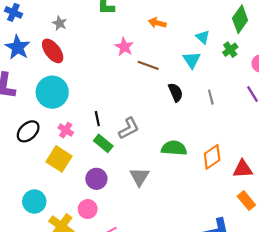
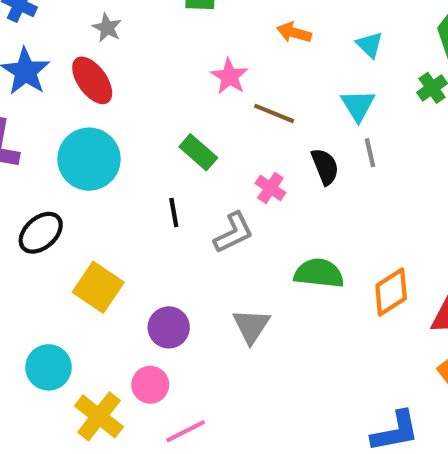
cyan triangle: (203, 37) -> (370, 45), moved
gray line: (211, 97) -> (370, 153), moved
pink cross: (66, 130) -> (270, 188), moved
green rectangle: (103, 143) -> (198, 152), moved

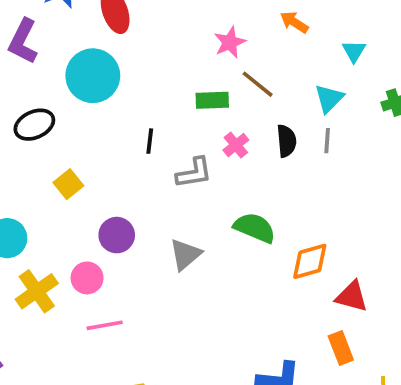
green rectangle: (198, 152) -> (212, 100), moved, turned -60
yellow square: (98, 287) -> (68, 184), size x0.7

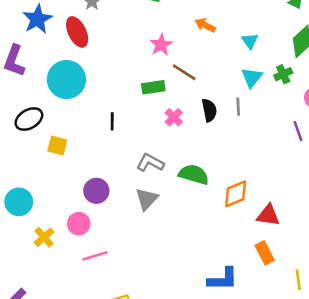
cyan triangle: (329, 98) -> (252, 78), moved
gray L-shape: (194, 173) -> (150, 163), moved, turned -136
yellow square: (68, 184) -> (57, 145), moved, turned -30
yellow cross: (37, 291) -> (44, 237), size x0.7

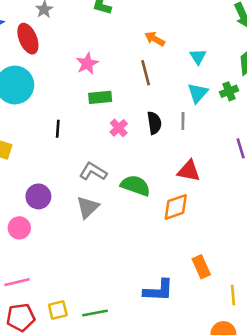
pink star: (161, 45) -> (87, 63), moved
brown line: (184, 72) -> (146, 73), moved, turned 40
red triangle: (268, 215) -> (189, 171), moved
pink line: (95, 256) -> (17, 282), moved

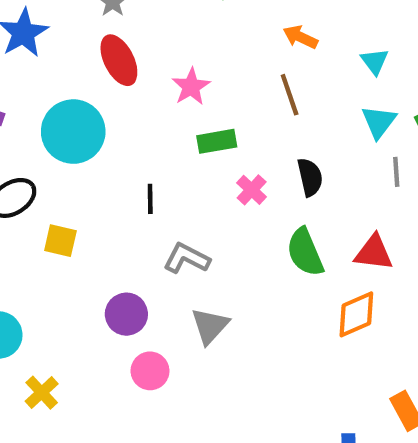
red ellipse: (28, 39) -> (119, 60), moved
gray line: (183, 121) -> (396, 172), moved
gray L-shape: (93, 172) -> (187, 258), moved
green semicircle: (135, 185) -> (305, 252), moved, turned -128
pink circle: (19, 228) -> (150, 371), moved

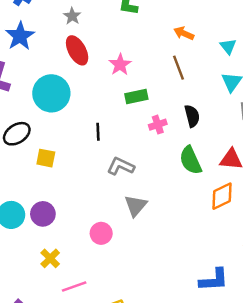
pink cross: (252, 190) -> (158, 125), turned 30
purple circle: (126, 314) -> (43, 214), moved
yellow cross: (42, 393) -> (50, 258), moved

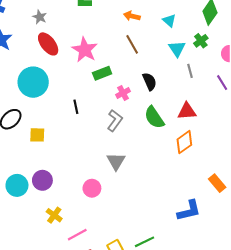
pink star: (120, 65) -> (85, 50), size x1.4
gray L-shape: (121, 166) -> (115, 121), moved, turned 110

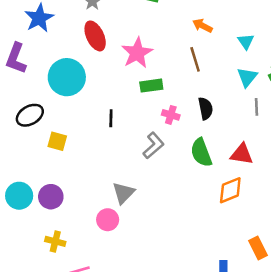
pink cross: (123, 93) -> (171, 115), turned 32
gray triangle: (116, 161) -> (123, 193), moved
yellow cross: (54, 215) -> (55, 241), turned -35

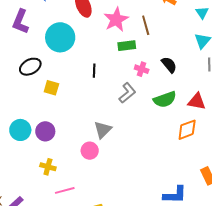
brown line: (195, 59) -> (146, 25), moved
black semicircle: (206, 108) -> (169, 65), turned -30
green semicircle: (201, 153) -> (165, 99), turned -90

